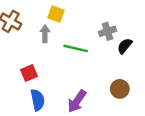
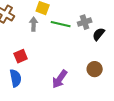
green line: (76, 48) -> (61, 24), moved
blue semicircle: (38, 100) -> (16, 78), moved

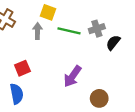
brown circle: (95, 69) -> (99, 98), moved
purple arrow: (60, 79) -> (72, 76), moved

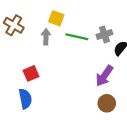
purple arrow: (72, 76) -> (104, 76), moved

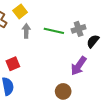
yellow square: (56, 18) -> (20, 11), moved, turned 32
brown circle: (107, 103) -> (63, 91), moved

